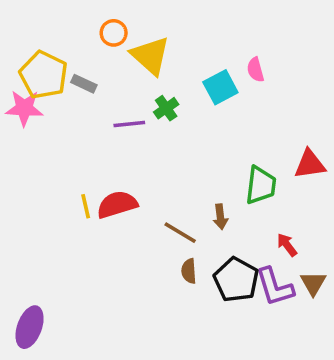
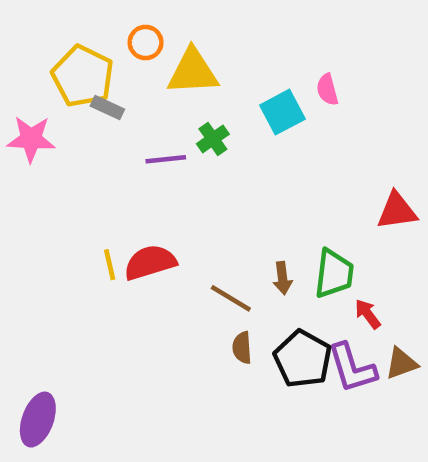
yellow triangle: (150, 56) -> (193, 72), turned -45
yellow pentagon: (44, 75) -> (83, 76), moved
green trapezoid: (261, 185) -> (334, 274), moved
brown triangle: (313, 283) -> (401, 363), turned 40

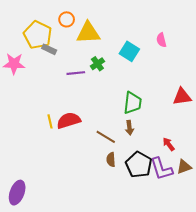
pink semicircle: (327, 90) -> (161, 40), moved
cyan square: (282, 112) -> (129, 51), turned -30
green trapezoid: (334, 274) -> (133, 103), moved

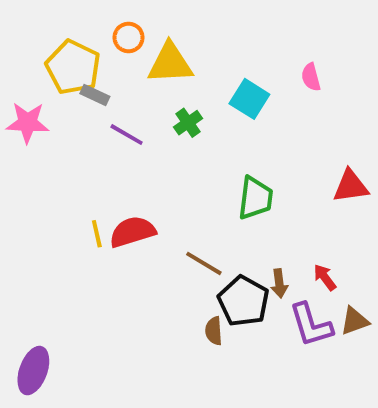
purple line: (76, 73) -> (127, 135), moved, turned 36
brown arrow: (129, 128) -> (279, 283), moved
brown semicircle: (111, 160) -> (214, 331), moved
black pentagon: (139, 165) -> (244, 301), moved

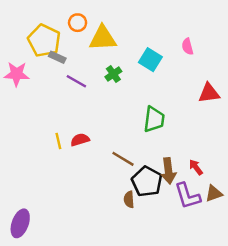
red triangle: (351, 186) -> (209, 93), moved
red semicircle: (132, 232) -> (80, 140), size x0.7
brown arrow: (279, 283) -> (168, 171), size x1.5

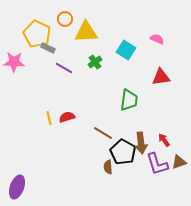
pink semicircle: (187, 47) -> (157, 39), turned 128
red triangle: (209, 93) -> (161, 77), moved

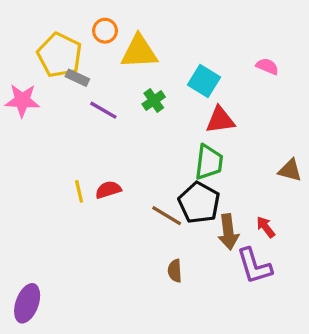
pink semicircle: (157, 39) -> (267, 66), moved
red triangle: (161, 77) -> (220, 120), moved
black pentagon: (123, 152) -> (199, 203), moved
brown triangle: (179, 162) -> (290, 170), moved, turned 35

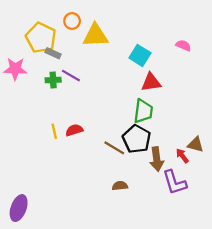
green cross: (154, 100) -> (53, 80), moved, turned 32
brown triangle: (290, 170) -> (196, 145), moved
brown semicircle: (175, 271) -> (120, 186), turned 88

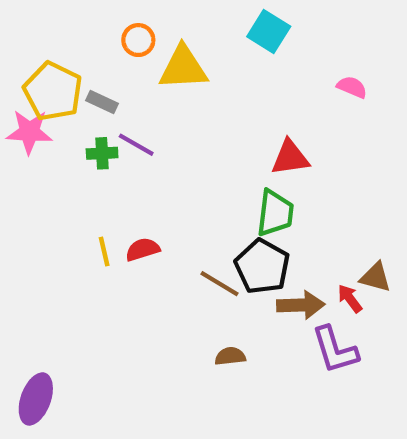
yellow pentagon: (41, 38) -> (53, 91), moved
cyan square: (140, 55) -> (269, 31), moved
brown arrow: (157, 159) -> (301, 305), turned -85

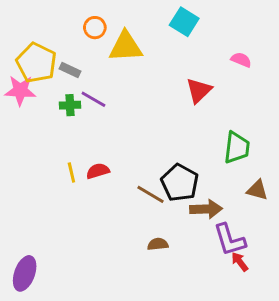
red triangle: (290, 158) -> (199, 91), moved, turned -36
green trapezoid: (275, 213) -> (237, 148), moved
red arrow: (350, 299) -> (240, 262), moved

